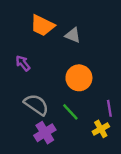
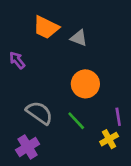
purple arrow: (23, 63) -> (17, 60), moved
purple cross: (45, 133) -> (28, 147), moved

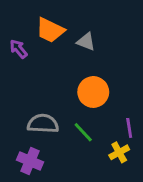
purple arrow: (17, 60) -> (19, 49), moved
gray semicircle: (39, 113) -> (43, 124), turned -32
purple cross: (28, 147) -> (30, 161), turned -35

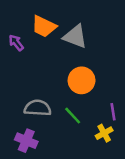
gray triangle: (86, 42) -> (75, 36), size x1.5

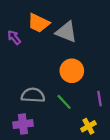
yellow cross: (104, 133) -> (88, 126), moved
purple cross: (26, 141) -> (23, 124), turned -30

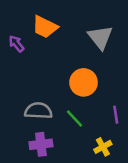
gray triangle: (66, 32) -> (100, 37), moved, turned 30
purple cross: (23, 124) -> (41, 144), moved

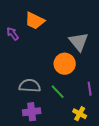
gray triangle: (100, 37) -> (79, 42), moved
yellow cross: (103, 147) -> (80, 114), turned -32

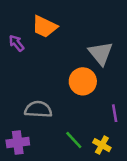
green line: (58, 92) -> (74, 140), moved
purple cross: (32, 112) -> (18, 143), moved

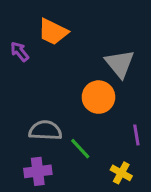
green line: (74, 140) -> (80, 149), moved
purple cross: (18, 143) -> (38, 171), moved

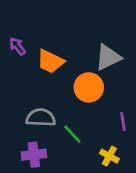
orange trapezoid: (53, 32) -> (50, 61), moved
gray triangle: (120, 64) -> (108, 57), turned 44

